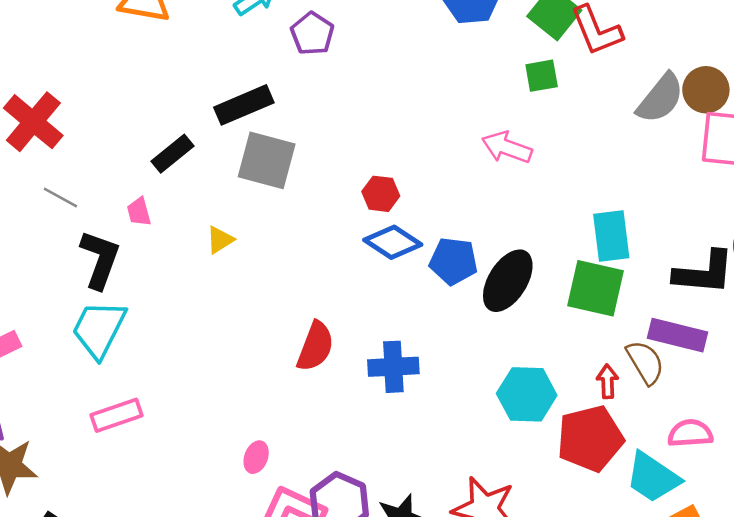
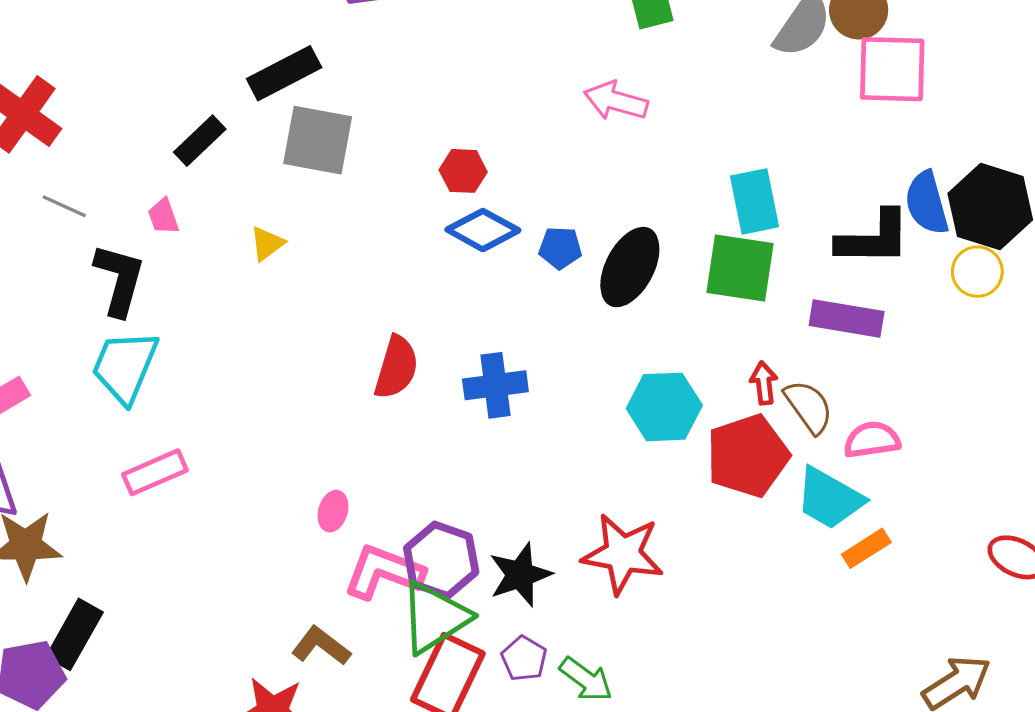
blue pentagon: (453, 261) -> (560, 248), size x0.7
brown semicircle: (645, 362) -> (809, 407), moved

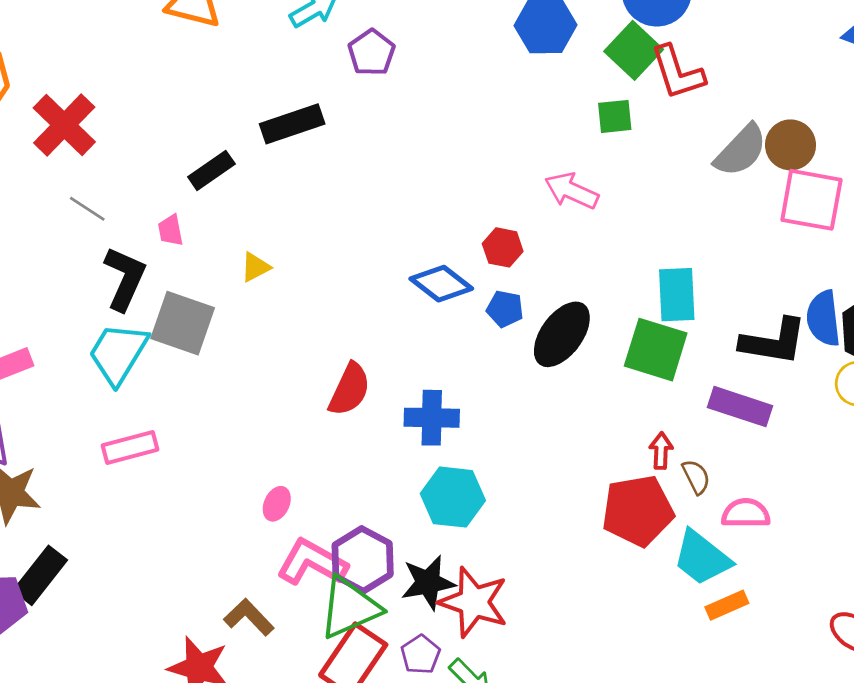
gray square: (318, 140) -> (183, 323), moved
red hexagon: (463, 171) -> (503, 247), moved
cyan hexagon: (664, 407) -> (453, 497), moved
brown semicircle: (809, 407) -> (696, 477), size x0.7
red star: (623, 554) -> (474, 602), moved

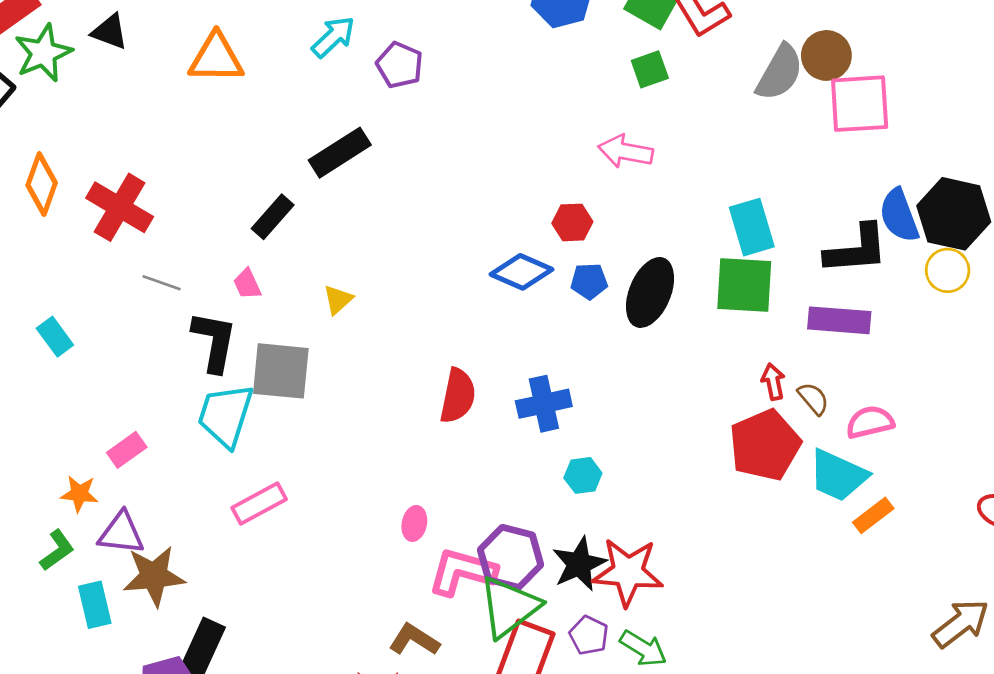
cyan hexagon: (453, 497) -> (583, 475), size x0.6

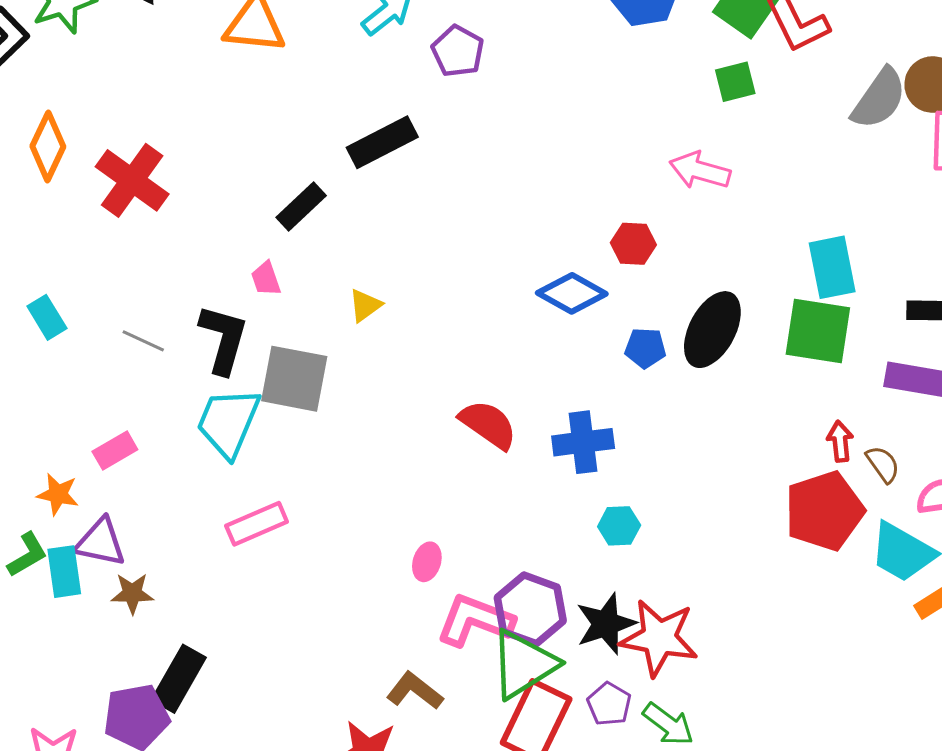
blue pentagon: (589, 281) -> (645, 348), moved
gray line: (162, 283) -> (143, 341), moved
red semicircle: (458, 396) -> (488, 424), turned -72
brown star: (154, 576) -> (132, 593), size x0.6
cyan rectangle: (95, 605) -> (64, 572), moved

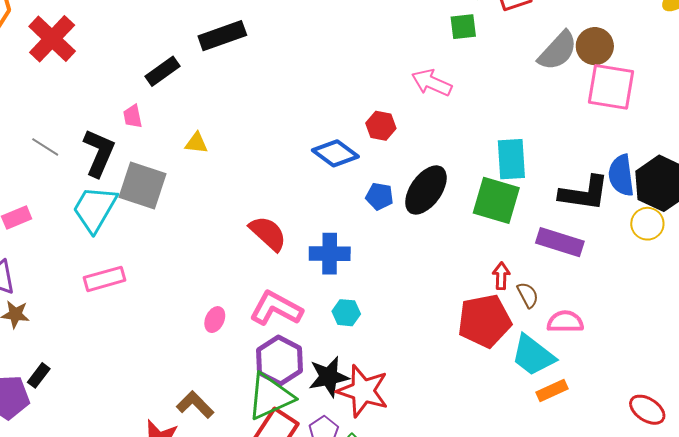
yellow triangle: (365, 305) -> (196, 143), turned 35
pink L-shape: (475, 620) -> (276, 308), moved
black rectangle: (179, 679) -> (39, 375), size x0.6

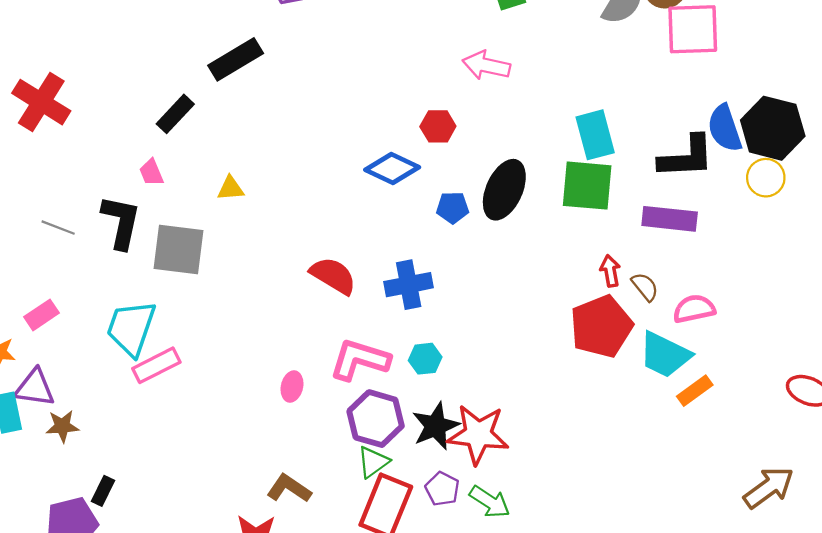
cyan trapezoid: (95, 209) -> (131, 328), moved
cyan hexagon: (346, 313) -> (425, 359), moved
green triangle: (270, 396) -> (373, 462), size x0.6

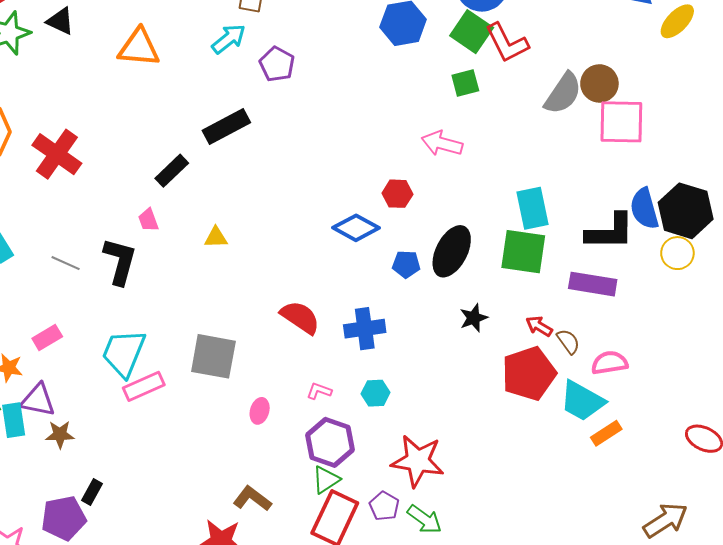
gray square: (179, 250) -> (213, 356), moved
red arrow: (610, 271) -> (539, 326), turned -52
pink L-shape: (360, 360) -> (319, 391), size x0.5
black star: (436, 426) -> (474, 318), moved, size x0.7

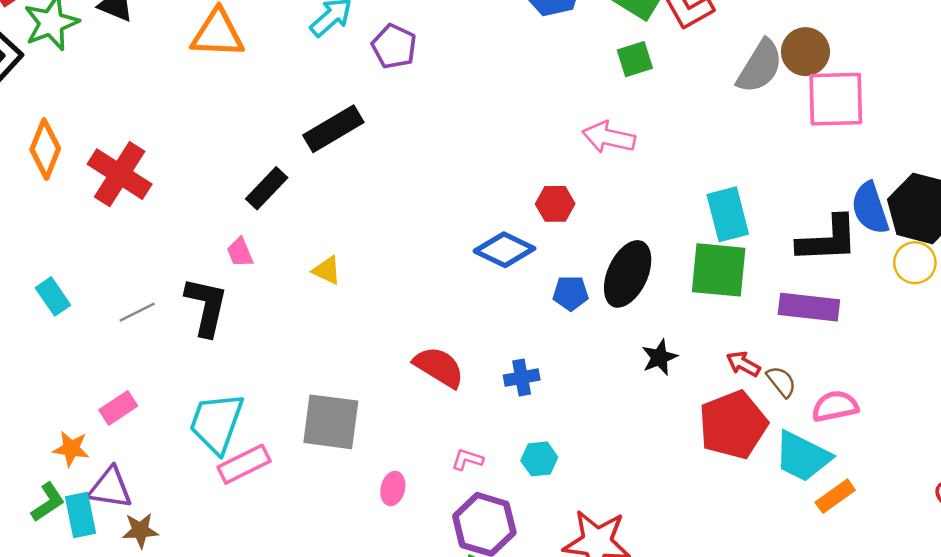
yellow triangle: (216, 237) -> (327, 270), turned 30
gray line: (66, 263) -> (137, 312), turned -48
blue cross: (365, 329) -> (522, 378), size x0.7

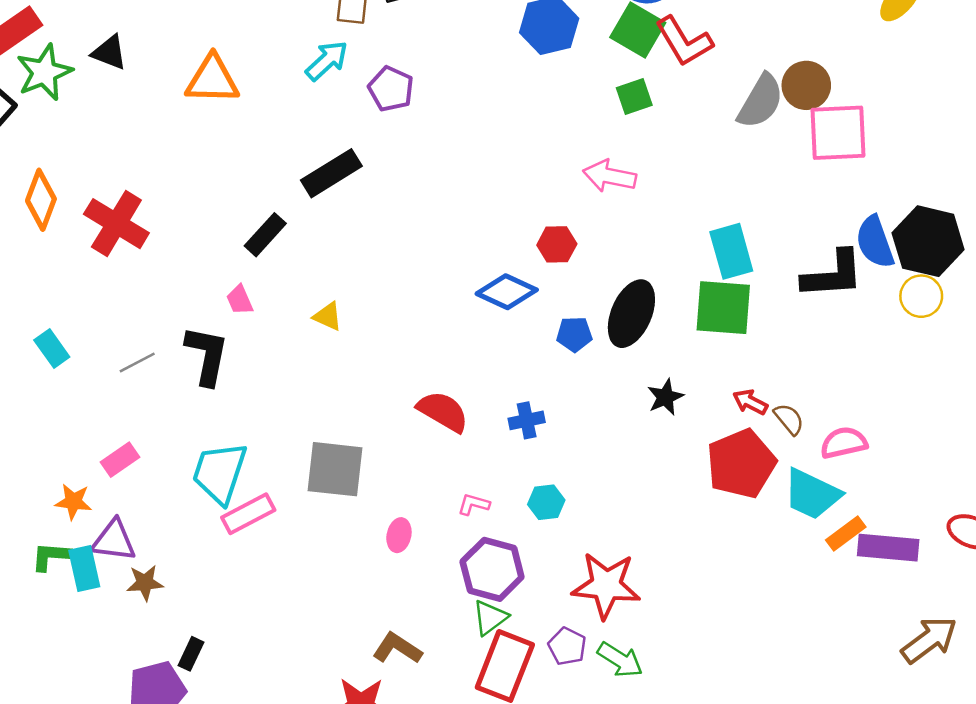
purple rectangle: (809, 307) -> (888, 548), moved
green L-shape: (48, 502) -> (51, 556), turned -141

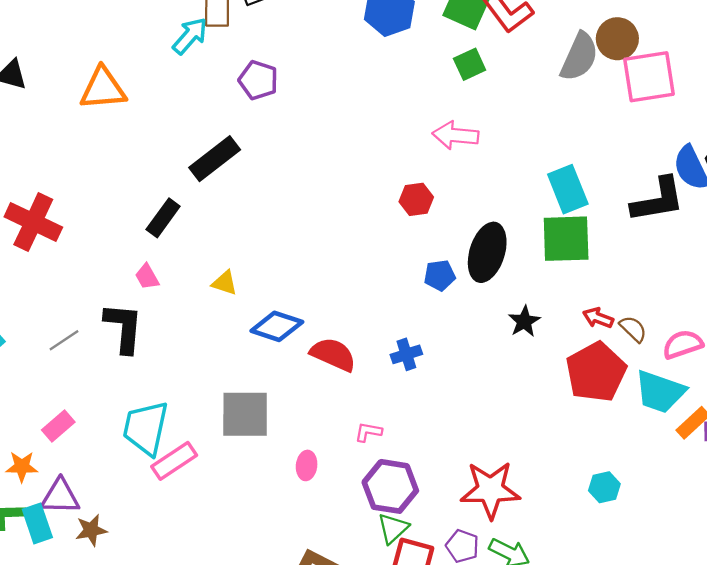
cyan arrow: (327, 61) -> (190, 36), moved
blue diamond: (507, 292) -> (277, 326), moved
cyan hexagon: (546, 502) -> (604, 487), moved

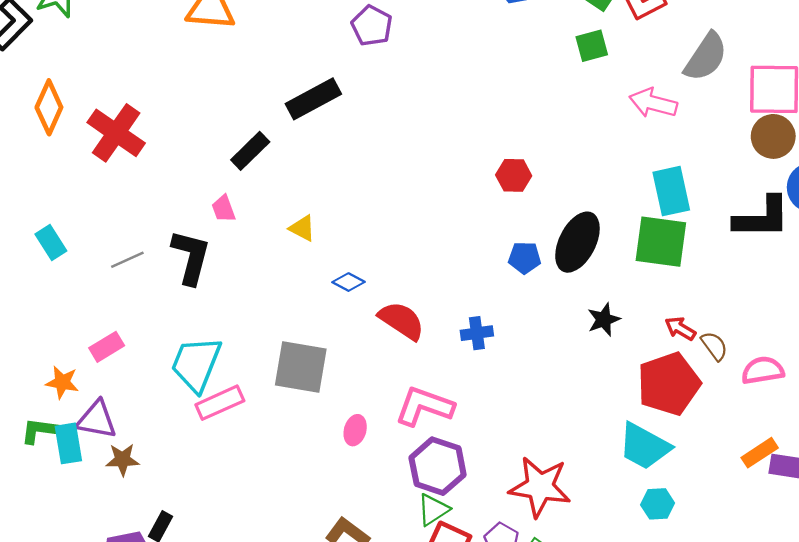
brown circle: (617, 39) -> (773, 136), moved
pink arrow: (456, 135) -> (653, 103), moved
blue diamond: (277, 326) -> (348, 282), size x0.6
cyan trapezoid: (660, 392) -> (644, 446), moved
pink L-shape: (368, 432) -> (424, 406), size x2.0

